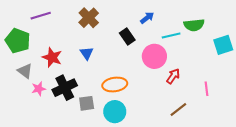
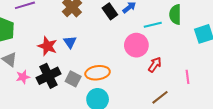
green semicircle: (194, 25) -> (175, 14), turned 96
black rectangle: (127, 37) -> (110, 11), moved
red star: (52, 57) -> (47, 46), moved
gray square: (87, 103) -> (73, 79), moved, turned 35

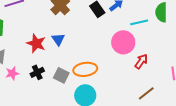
black cross: (48, 76) -> (37, 72), size x0.6

